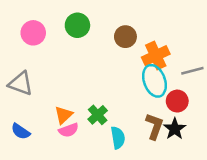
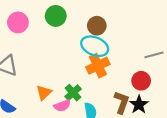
orange cross: (156, 56) -> (98, 66), moved
cyan ellipse: (154, 81) -> (95, 46), moved, turned -48
pink semicircle: (69, 130) -> (62, 106), moved

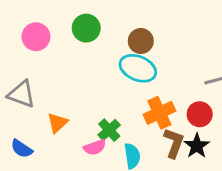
orange cross: (98, 66) -> (159, 113), moved
orange triangle: (44, 93) -> (57, 123), moved

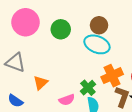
green circle: (86, 28) -> (61, 29), moved
pink circle: (36, 37) -> (25, 22), size x1.4
green cross: (109, 130) -> (88, 88), moved

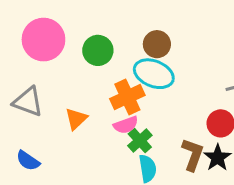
orange cross: (112, 76) -> (127, 97), moved
orange triangle: (41, 83) -> (76, 119), moved
pink semicircle: (67, 100) -> (126, 125), moved

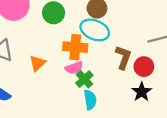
orange cross: (127, 97) -> (75, 47), turned 30
brown L-shape: (193, 154) -> (123, 57), moved

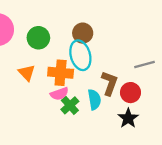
cyan ellipse: (95, 30) -> (80, 55), turned 52
orange triangle: (37, 63) -> (27, 73), moved, turned -30
cyan semicircle: (90, 100) -> (94, 100), moved

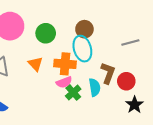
gray line: (144, 65) -> (130, 42), moved
black star: (128, 118) -> (134, 105), moved

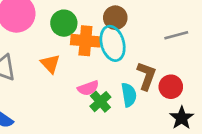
orange cross: (65, 64) -> (85, 41), moved

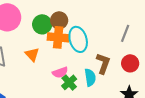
brown circle: (115, 18) -> (59, 20), moved
gray line: (176, 35) -> (125, 33), turned -54
red circle: (171, 87) -> (130, 63), moved

